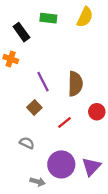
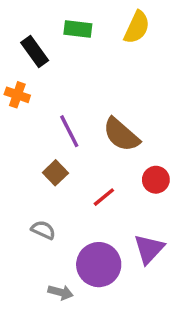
brown semicircle: (75, 84) -> (121, 135), turned 130
purple triangle: (91, 167) -> (149, 249), moved

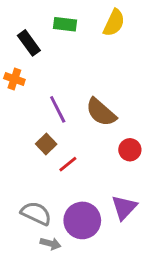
red line: (104, 197) -> (68, 164), moved
gray semicircle: (43, 230) -> (36, 213), moved, size x1.5

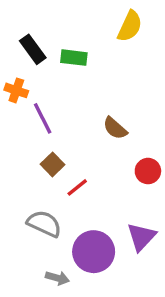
green rectangle: (65, 24) -> (74, 58), moved
purple line: (58, 109) -> (43, 118), moved
brown semicircle: (101, 112) -> (115, 128), size x0.7
gray semicircle: (36, 213) -> (44, 224), moved

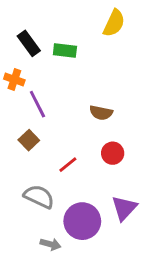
brown semicircle: (115, 128) -> (101, 113), turned -30
brown square: (52, 164) -> (29, 140), moved
red circle: (148, 171) -> (113, 153), moved

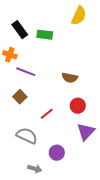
purple line: (37, 104) -> (26, 72), turned -42
purple triangle: (124, 208) -> (86, 132), moved
purple circle: (82, 221) -> (57, 153), size x0.6

